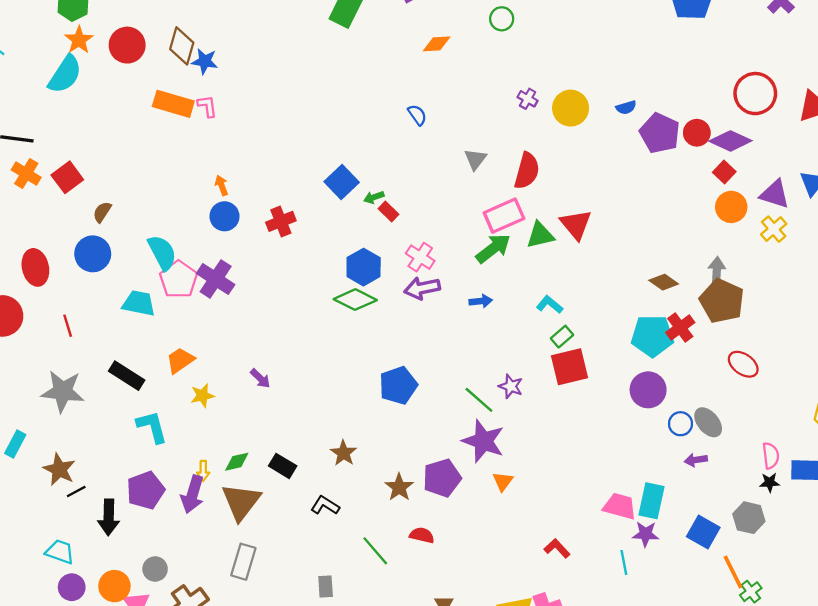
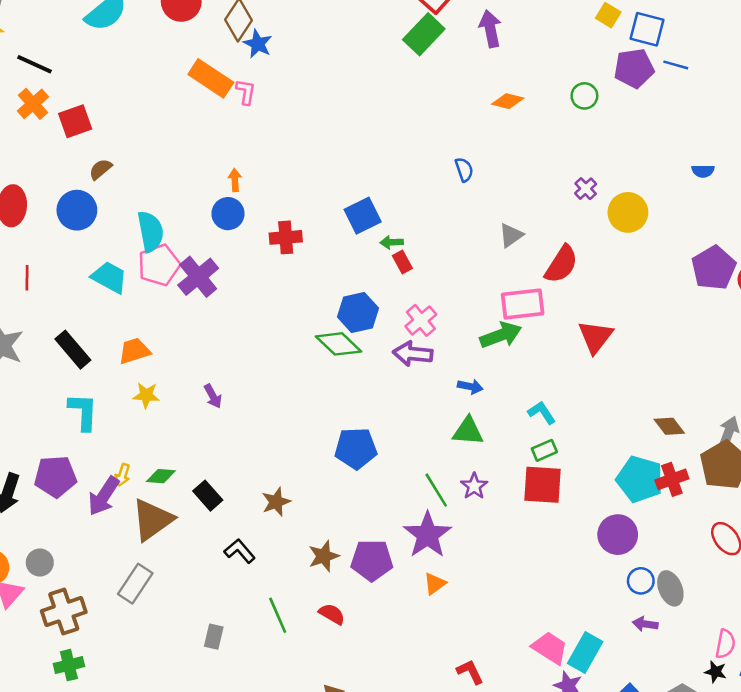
blue semicircle: (626, 108) -> (703, 171), moved
green triangle: (540, 235) -> (468, 431), moved

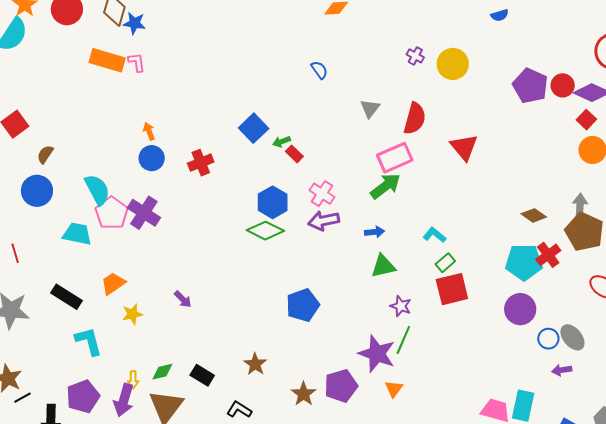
red triangle: (596, 337) -> (464, 147), moved
green line: (436, 490) -> (403, 340), moved, turned 72

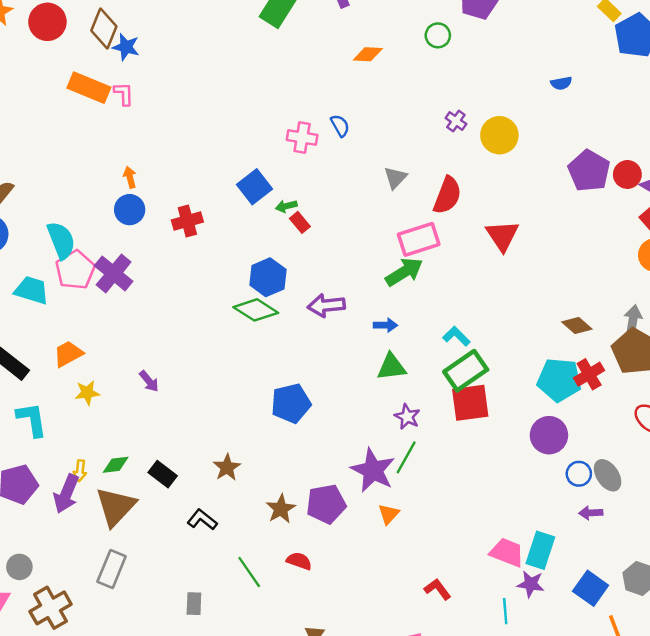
pink cross: (322, 194) -> (302, 137), moved, turned -30
green rectangle: (445, 263) -> (466, 371), size x1.8

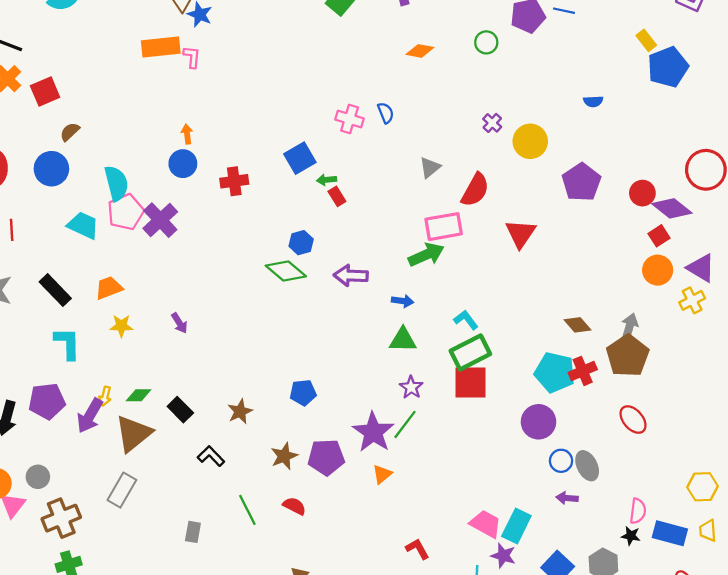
orange rectangle: (89, 88) -> (161, 47), turned -36
purple pentagon: (589, 171) -> (581, 182), moved
blue hexagon: (268, 277) -> (301, 243), size x0.7
blue pentagon: (291, 403) -> (303, 393), moved, size x0.7

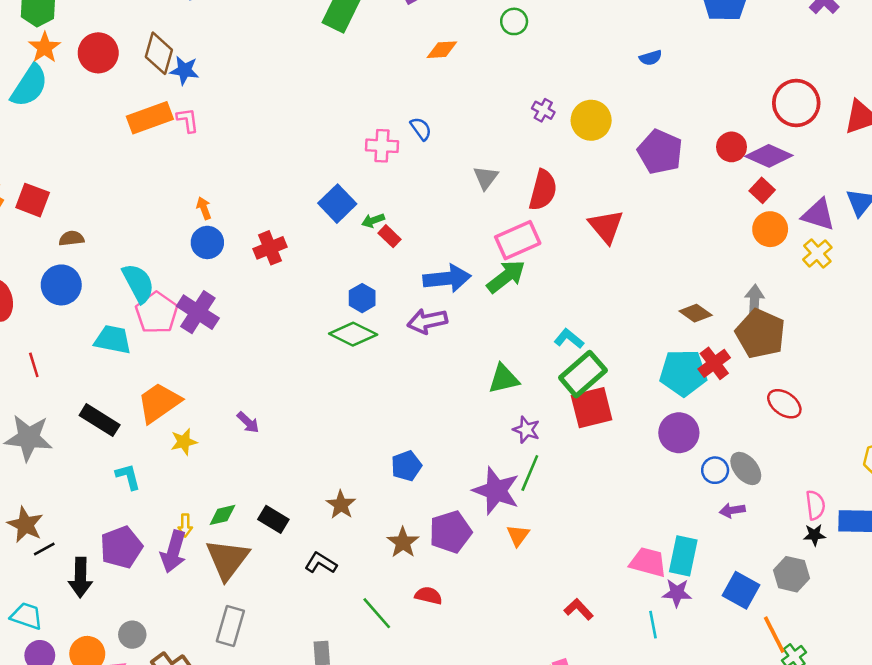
red square: (45, 91) -> (33, 200), turned -32
brown semicircle: (70, 132) -> (71, 238), turned 50
orange trapezoid: (109, 288) -> (159, 403), size x1.4
blue arrow: (403, 301) -> (447, 278), moved, size x1.8
cyan L-shape: (67, 343) -> (128, 477), size x0.7

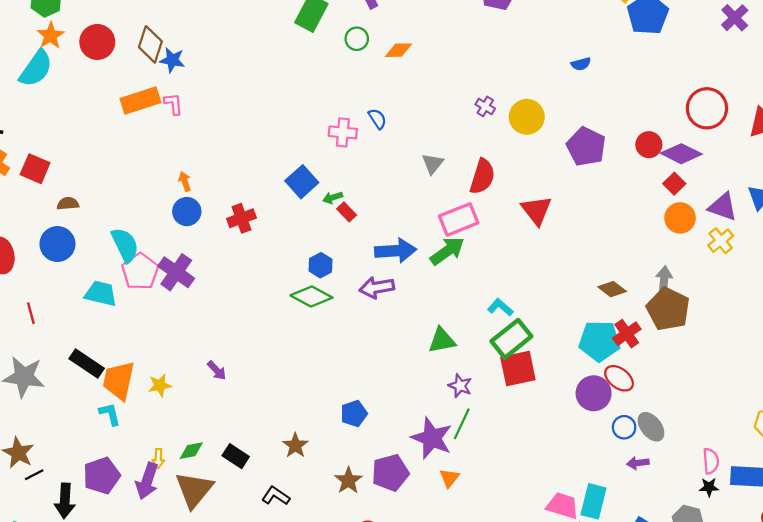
green circle: (514, 21) -> (357, 39), moved
orange trapezoid: (159, 403) -> (119, 381), moved, turned -45
red ellipse: (784, 404) -> (619, 378), moved

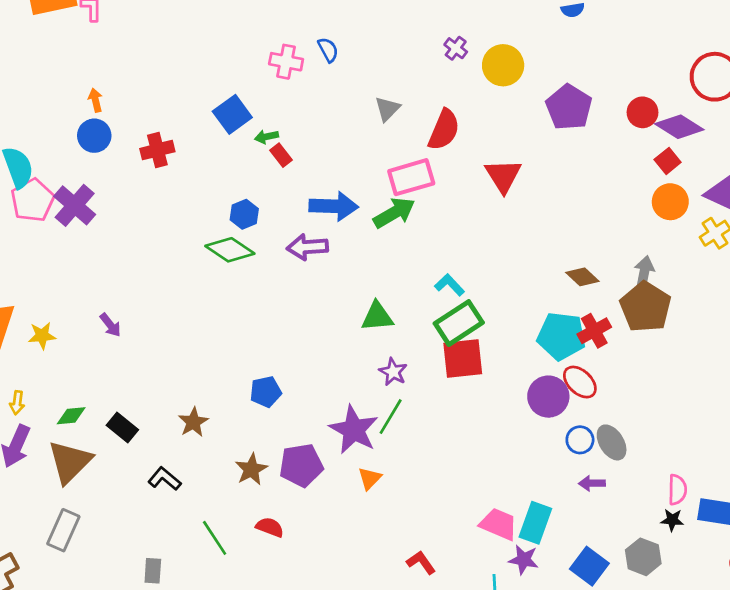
yellow arrow: (158, 459) -> (17, 403), moved

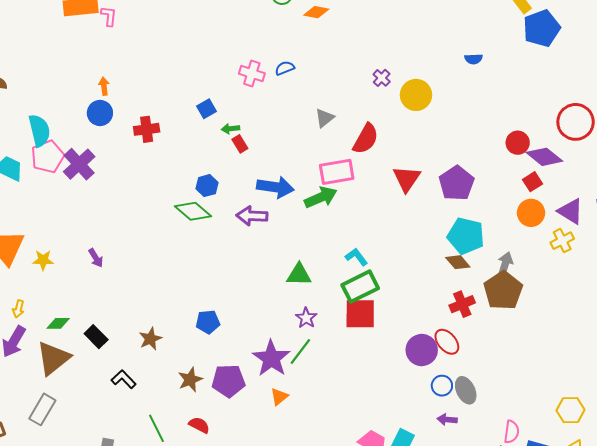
blue semicircle: (328, 50) -> (285, 68), turned -90
purple pentagon: (569, 107) -> (457, 183), moved
blue square: (232, 114) -> (206, 109), size x0.7
cyan pentagon: (561, 336) -> (466, 236), moved

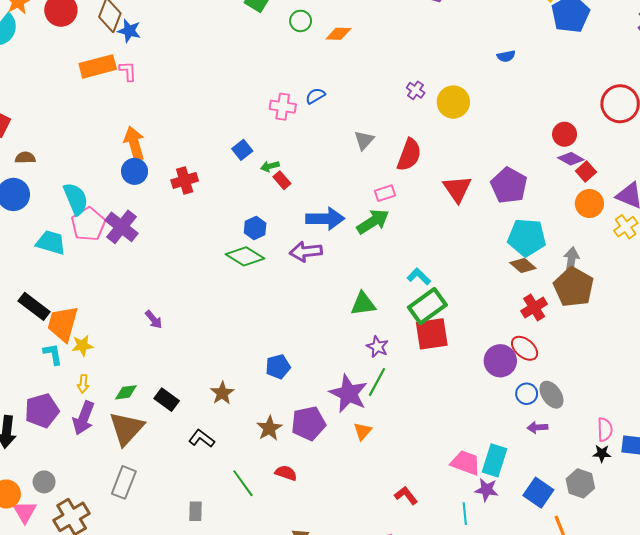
orange arrow: (104, 86) -> (134, 143), size x1.8
purple diamond: (544, 157) -> (571, 159), moved, size x0.7
pink rectangle: (337, 172) -> (385, 193), size x0.6
yellow star: (43, 260) -> (82, 346), moved

